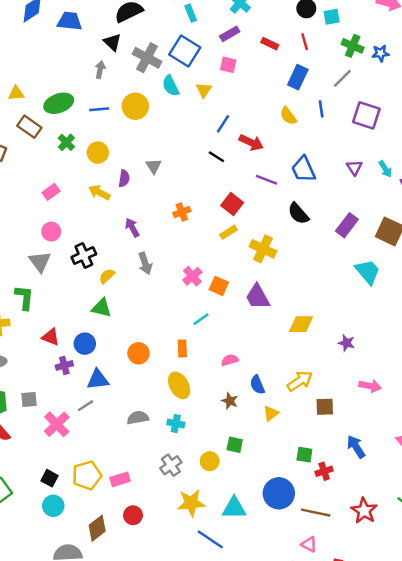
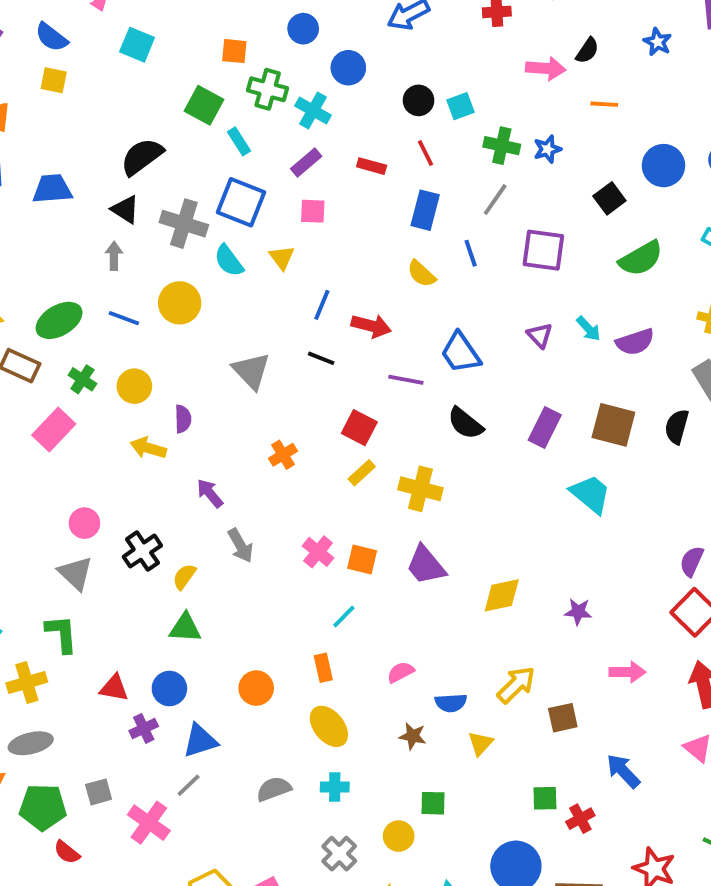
blue line: (99, 109) -> (124, 318), turned 36
gray triangle: (154, 166) -> (251, 371), moved, size x1.5
pink rectangle: (51, 192) -> (54, 429), moved, size x1.5
blue semicircle: (257, 385) -> (451, 703), turned -60

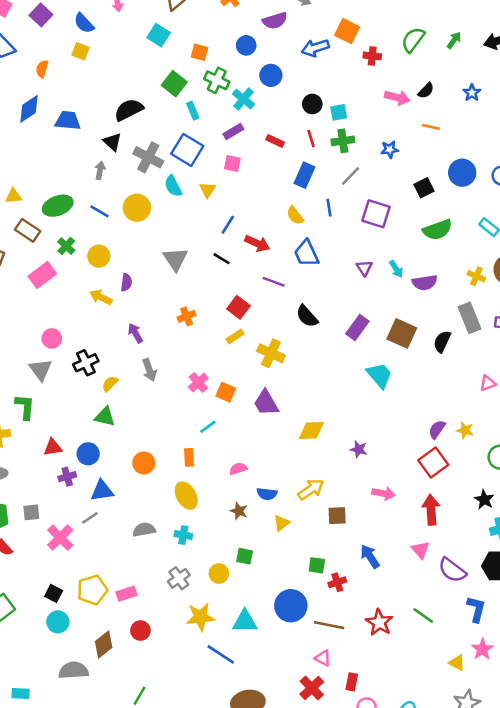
cyan square: (137, 45) -> (159, 35), moved
green cross: (502, 146) -> (343, 141), moved, turned -30
blue trapezoid: (461, 353) -> (306, 253), moved
red triangle: (114, 688) -> (53, 447), turned -30

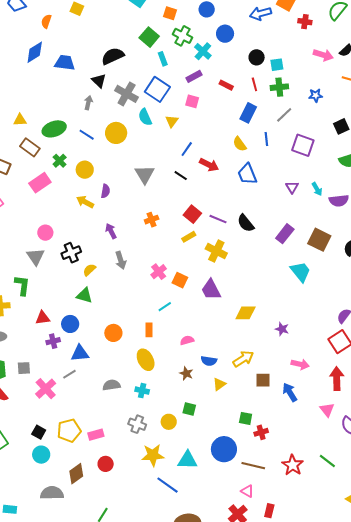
purple line: (274, 282) -> (218, 219), moved
blue arrow: (370, 556) -> (290, 392), moved
gray cross: (179, 578) -> (137, 424), turned -36

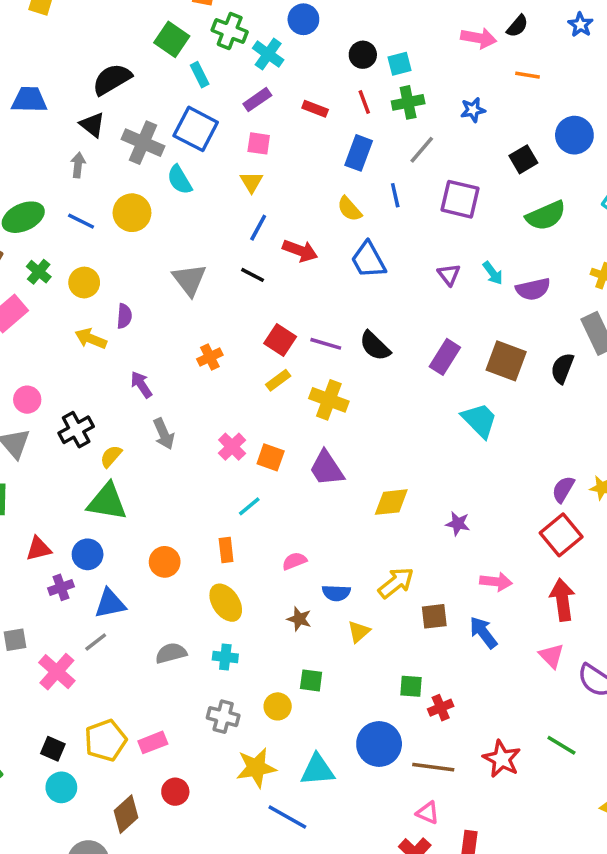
yellow triangle: (172, 121) -> (251, 182), moved
green triangle: (84, 295) -> (107, 502), size x1.4

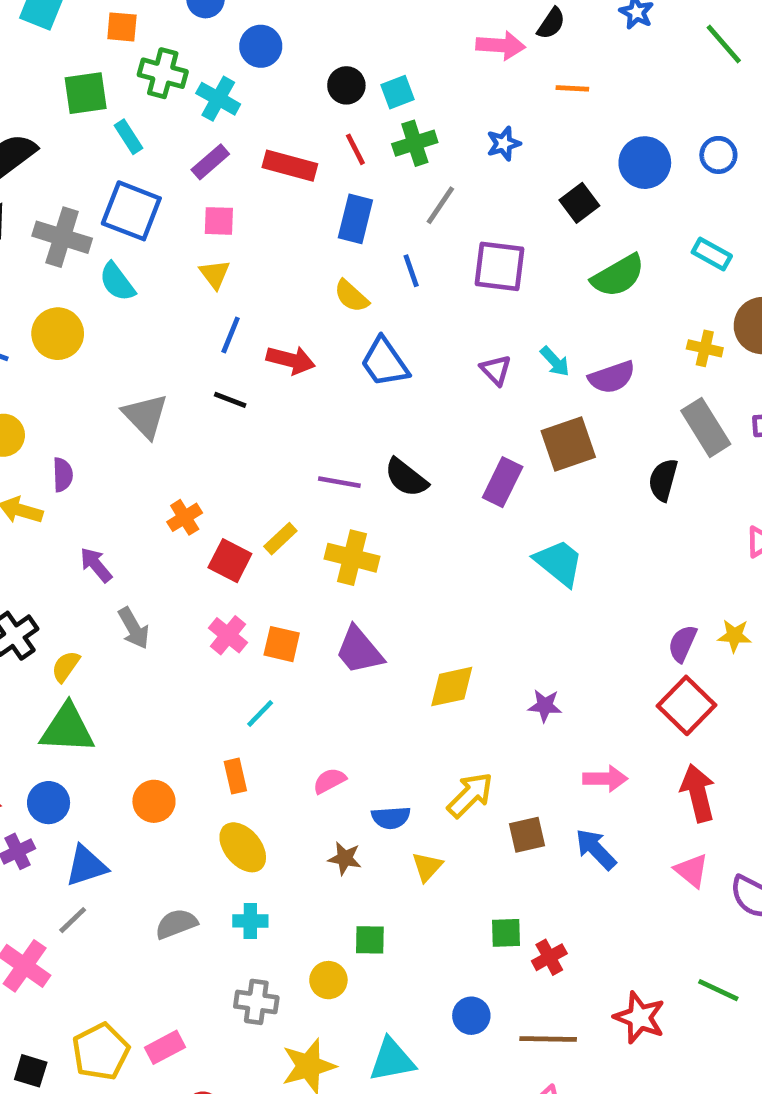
green square: (172, 39) -> (86, 93), turned -36
red rectangle: (315, 109) -> (290, 166), size x1.5
red square: (280, 340) -> (230, 561), moved
brown square: (506, 361) -> (568, 444), moved, turned -33
blue circle: (379, 744) -> (471, 1016), size x0.6

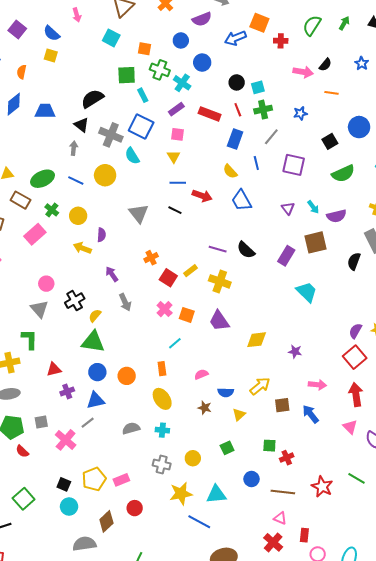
blue line: (231, 335) -> (178, 183), turned 63
blue circle: (49, 803) -> (97, 372), moved
green square: (370, 940) -> (227, 448), moved, turned -32

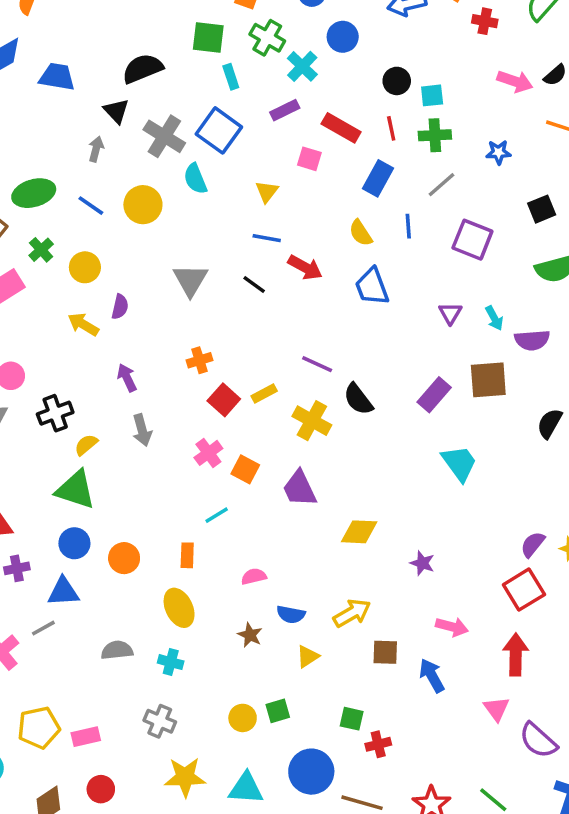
pink square: (177, 134) -> (309, 159), moved
black semicircle: (246, 250) -> (358, 399), moved
yellow circle: (193, 458) -> (243, 718), moved
blue circle: (252, 479) -> (311, 772), size x1.6

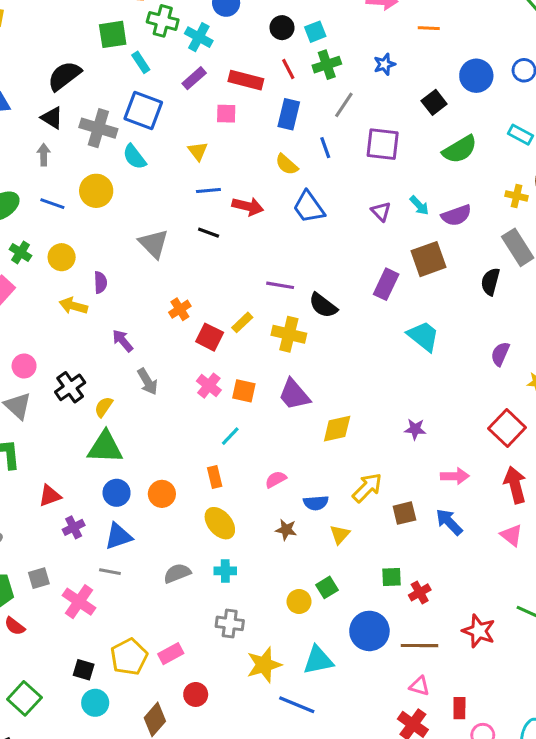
yellow diamond: (359, 532) -> (337, 429), moved
purple semicircle: (533, 544) -> (500, 354), moved
gray line: (43, 628) -> (110, 572), turned 55

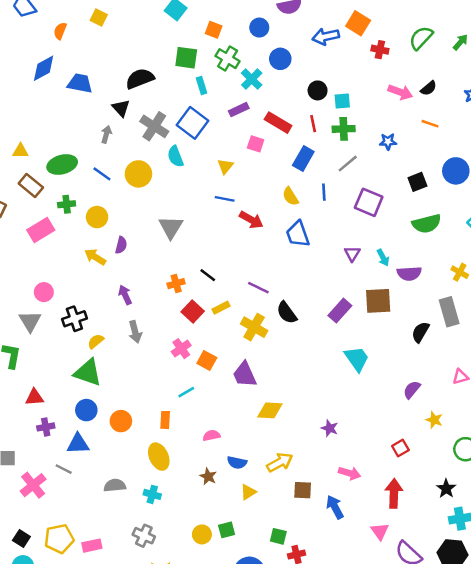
black line: (209, 233) -> (208, 275), moved
green cross: (20, 252) -> (67, 204), turned 35
red square: (507, 428) -> (400, 448), size x0.6

